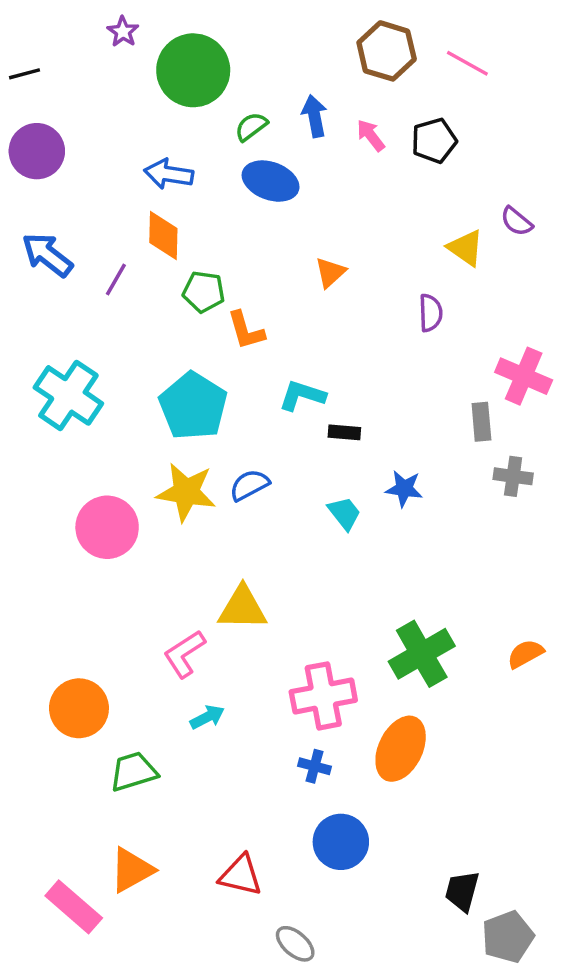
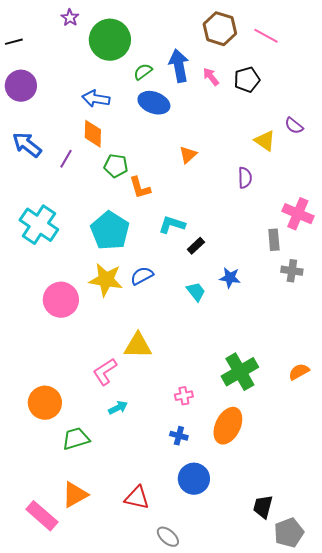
blue arrow: (314, 116) -> (179, 66), size x1.4
black rectangle: (344, 432) -> (196, 246), turned -48
pink cross: (323, 696) -> (184, 396), size x0.5

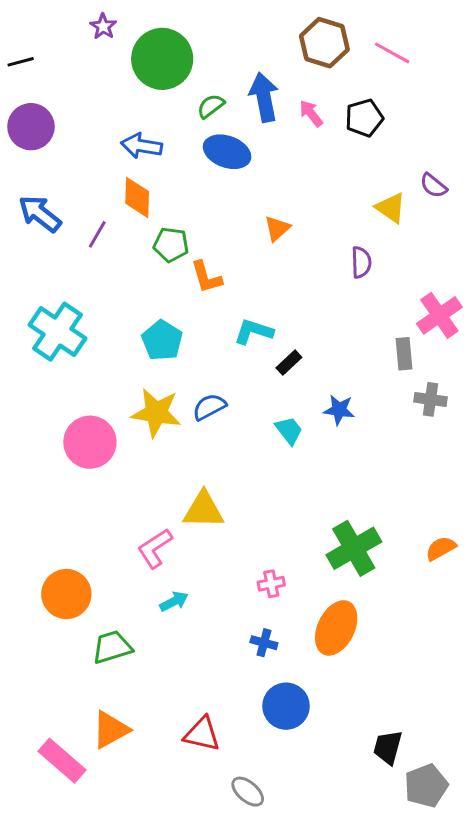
pink cross: (298, 214) -> (439, 315), turned 32
cyan pentagon: (110, 231) -> (162, 340), size x0.7

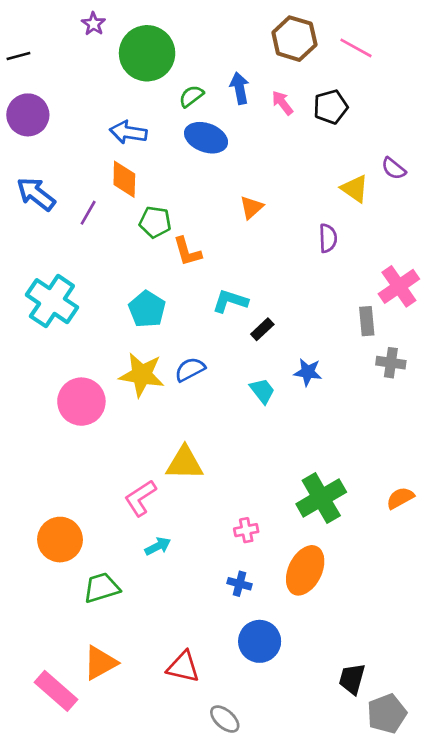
blue arrow: (264, 97) -> (239, 88), size x0.7

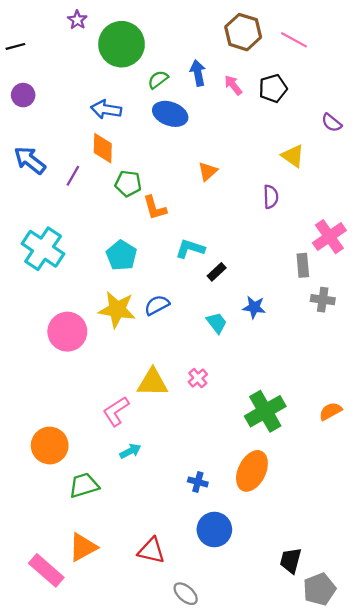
purple circle: (28, 115) -> (23, 95), size x0.7
purple semicircle: (394, 168) -> (332, 123), moved
pink cross: (246, 530) -> (198, 378), moved, turned -30

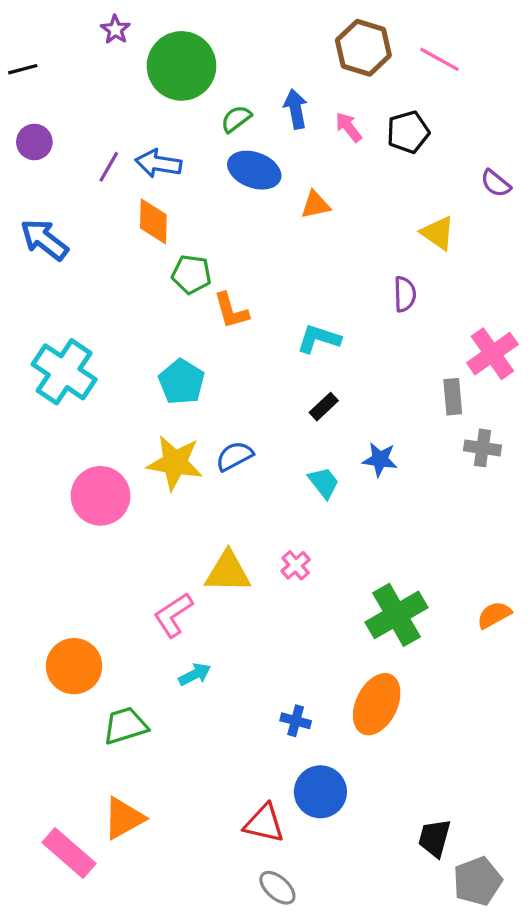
orange triangle: (208, 171) -> (315, 205), moved, turned 30
purple line: (73, 176) -> (109, 167), moved
cyan L-shape: (190, 249) -> (319, 339), moved
red triangle: (151, 551) -> (264, 823), moved

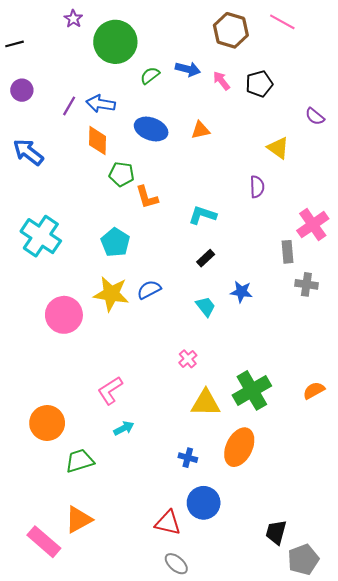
pink line: (439, 59) -> (282, 22), moved
blue arrow: (296, 109) -> (188, 69), turned 115
blue ellipse: (254, 170) -> (151, 129), moved
yellow triangle: (228, 572) -> (206, 403), moved

